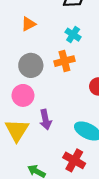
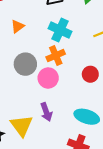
cyan cross: (73, 35) -> (60, 30), size x1.5
pink circle: (23, 95) -> (48, 78), moved

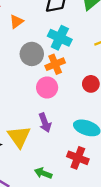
orange triangle: (18, 26) -> (16, 22), moved
gray circle: (25, 64) -> (32, 54), moved

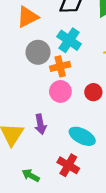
orange triangle: (16, 22) -> (28, 17), size x1.5
pink circle: (47, 87) -> (60, 91), moved

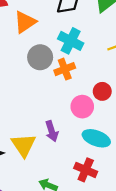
pink circle: (60, 91) -> (82, 107), moved

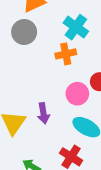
gray circle: (40, 57) -> (24, 32), moved

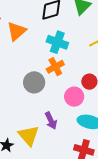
gray circle: (24, 32) -> (34, 82), moved

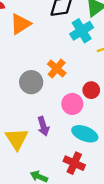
cyan cross: (57, 42) -> (82, 31), moved, turned 30
orange cross: (55, 67) -> (57, 69), turned -30

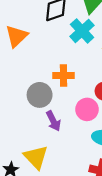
orange cross: (57, 69) -> (64, 75), turned -30
purple arrow: (43, 126) -> (53, 121), moved

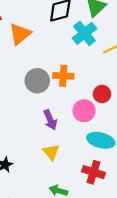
gray circle: (40, 95) -> (37, 81), moved
yellow triangle: (36, 157) -> (51, 152), moved, size x0.7

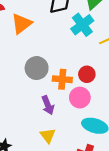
orange cross: (63, 76) -> (62, 79), moved
red circle: (102, 94) -> (87, 74), moved

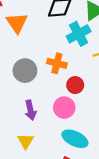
orange triangle: (22, 24) -> (17, 23), turned -35
orange cross: (62, 79) -> (57, 63), moved

